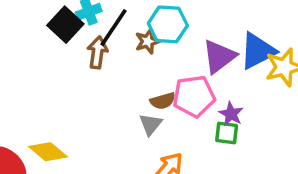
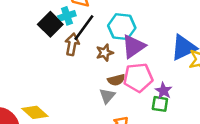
brown star: (148, 41) -> (105, 53), moved
purple triangle: (219, 57) -> (133, 46), moved

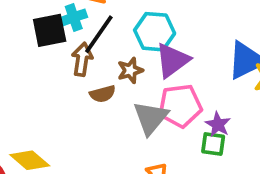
black square: (50, 24) -> (50, 30), turned 35
brown semicircle: (116, 80) -> (103, 94), moved
gray triangle: (107, 96) -> (151, 118), moved, size x1.5

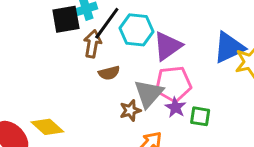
cyan hexagon: (155, 32) -> (136, 30), moved
brown star: (130, 70) -> (130, 110), moved
purple star: (218, 124) -> (175, 107), moved

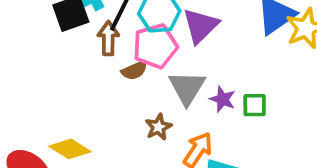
pink pentagon: (173, 84) -> (155, 46), moved
brown star: (130, 110) -> (158, 127), moved

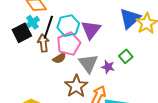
green square: (255, 105) -> (126, 56), moved, turned -32
brown star: (158, 127) -> (76, 86), size x1.6

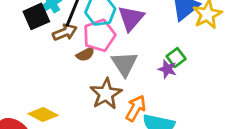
brown arrow: (43, 43) -> (65, 32), turned 72
purple star: (108, 67) -> (167, 69), moved

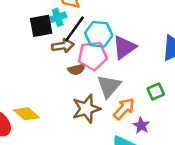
purple star: (167, 69) -> (141, 125), moved
orange arrow: (136, 108) -> (124, 109), moved

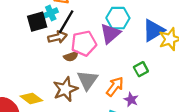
cyan hexagon: (99, 34) -> (118, 18), moved
gray triangle: (109, 86) -> (87, 80), moved
brown star: (86, 109) -> (65, 89), moved

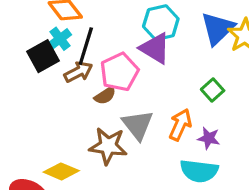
purple triangle: (110, 34) -> (155, 48), turned -35
brown star: (65, 89) -> (108, 146), turned -30

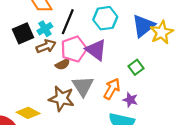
cyan cross: (60, 39) -> (45, 29), moved
black line: (86, 46) -> (68, 22), moved
purple triangle: (155, 48) -> (96, 50), moved

